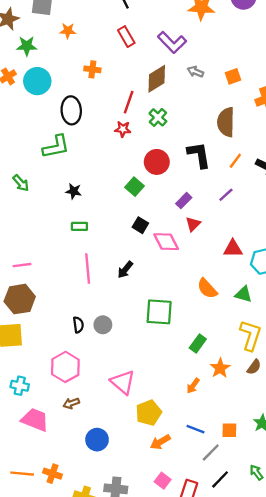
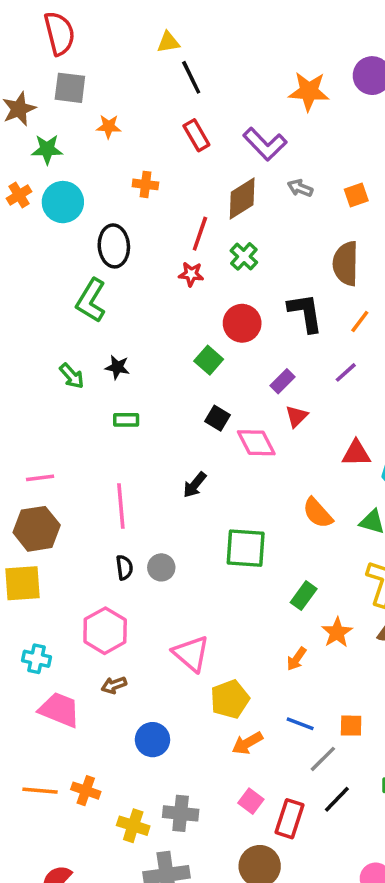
green L-shape: (56, 147) -> (91, 300), turned 132
green arrow: (21, 183) -> (72, 376), moved
pink line: (88, 269) -> (121, 506), moved

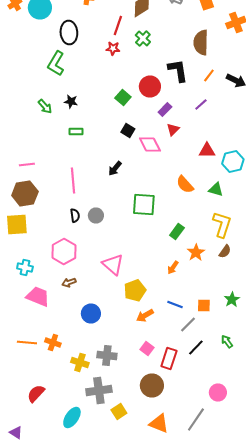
red circle: (242, 323) -> (150, 86), moved

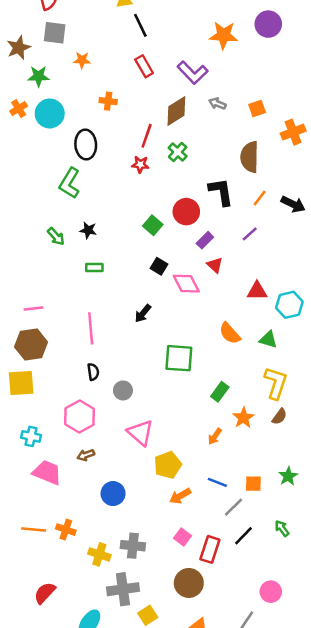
red triangle: (173, 130) -> (215, 265), turned -32
gray circle: (96, 216) -> (123, 390), moved

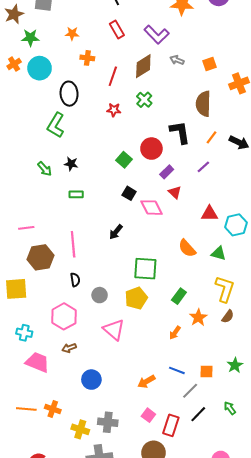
orange star: (82, 60) -> (72, 34), moved
red line: (147, 136) -> (113, 76), moved
brown hexagon: (31, 345) -> (41, 257), moved
yellow pentagon: (168, 465) -> (136, 298), moved

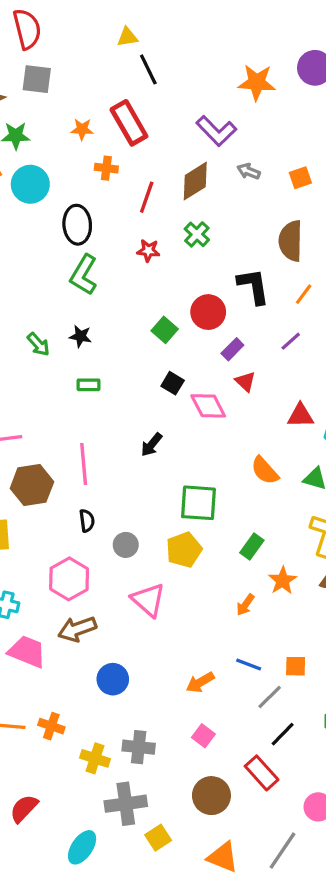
red rectangle: (117, 29) -> (129, 123), moved, size x1.5
green L-shape: (56, 125) -> (84, 275), moved
brown arrow: (69, 348) -> (77, 629), size x1.6
red rectangle: (171, 425) -> (262, 773), moved, turned -60

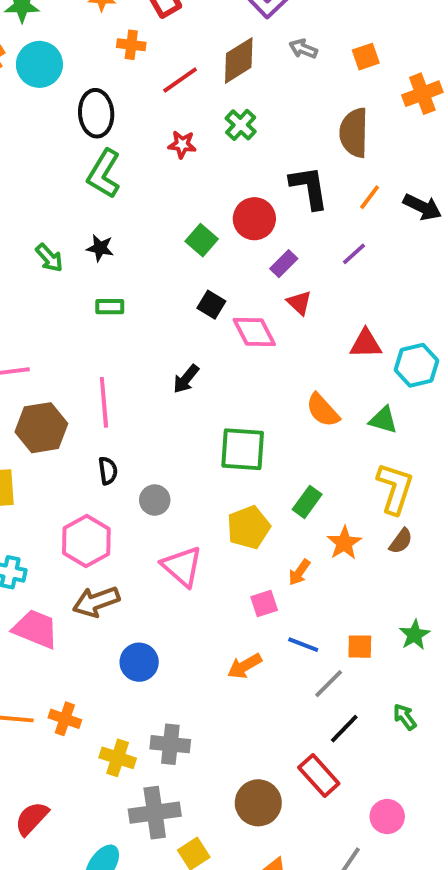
red line: (147, 197) -> (180, 80), turned 36
yellow pentagon: (184, 550) -> (248, 527), moved
pink square: (203, 736) -> (264, 604), moved, turned 35

